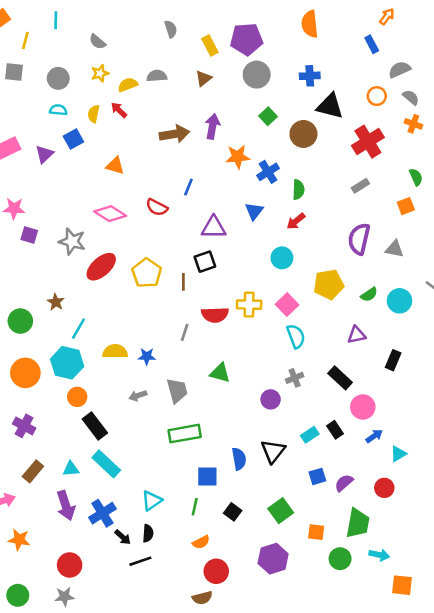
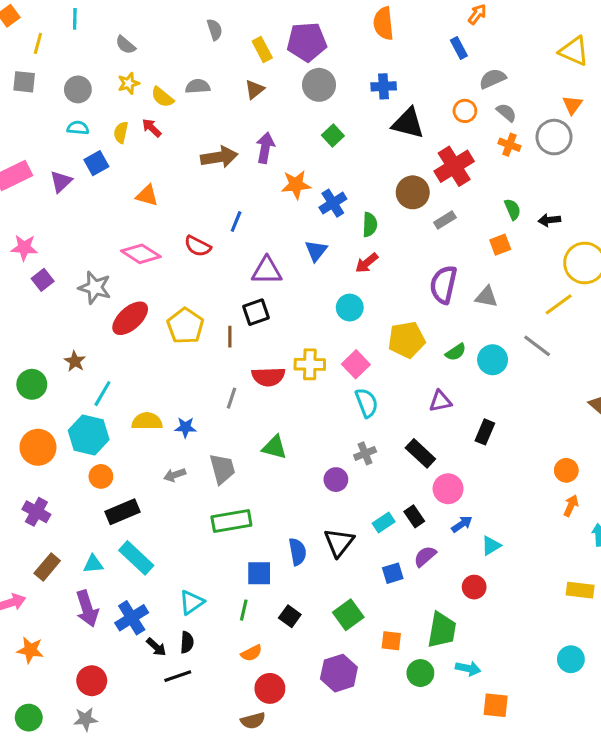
yellow semicircle: (128, 85) -> (162, 97), turned -120
brown circle: (303, 134) -> (413, 192), moved
purple square: (29, 235) -> (43, 280), turned 36
black rectangle: (95, 426) -> (122, 512), turned -76
purple semicircle: (344, 483) -> (425, 556), moved

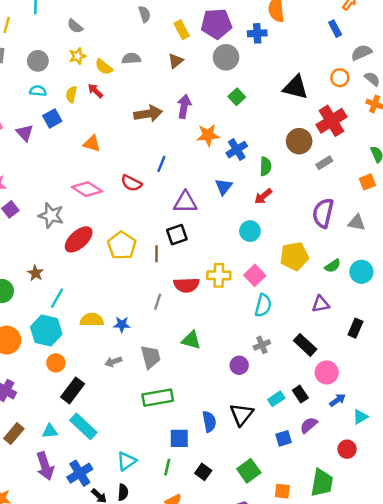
blue cross: (384, 86) -> (257, 33), moved
purple triangle: (61, 182) -> (25, 133), turned -30
cyan semicircle: (367, 403) -> (263, 305), turned 35
black rectangle: (122, 512) -> (73, 390), turned -30

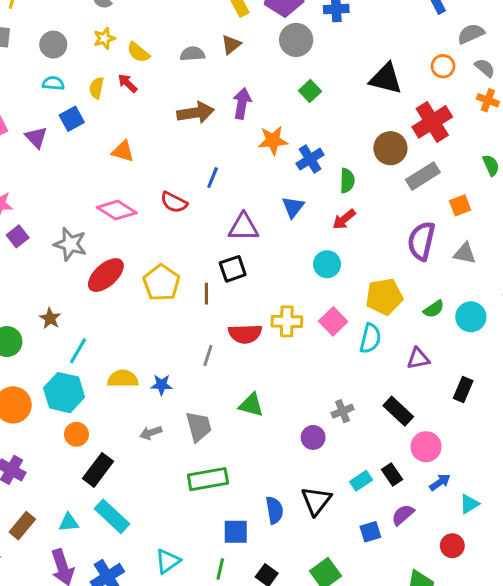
gray semicircle: (131, 58) -> (192, 54), moved
gray rectangle: (324, 163) -> (423, 176), size x1.5
orange square: (367, 182) -> (460, 205), moved
cyan semicircle: (263, 305) -> (370, 338), moved

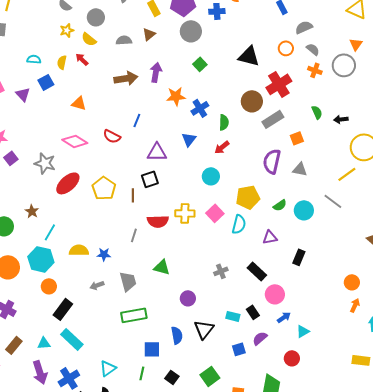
gray circle: (53, 45) -> (96, 17), moved
purple circle: (313, 437) -> (188, 298), moved
cyan rectangle: (361, 481) -> (233, 316), turned 48

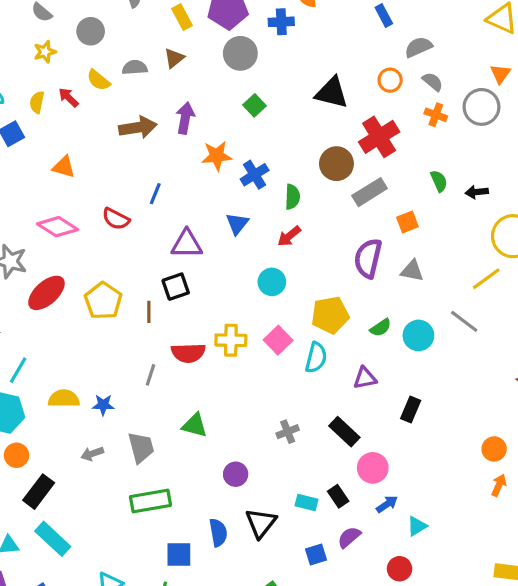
yellow semicircle: (89, 39) -> (98, 80), moved

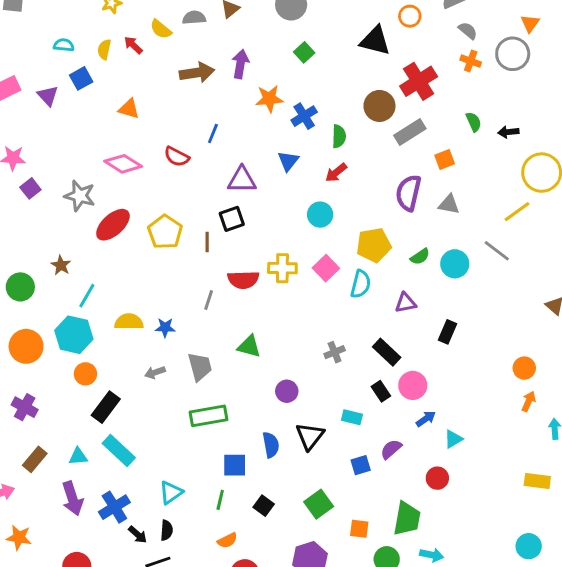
orange circle: (390, 80) -> (410, 16), moved
black rectangle: (338, 496) -> (381, 391), moved

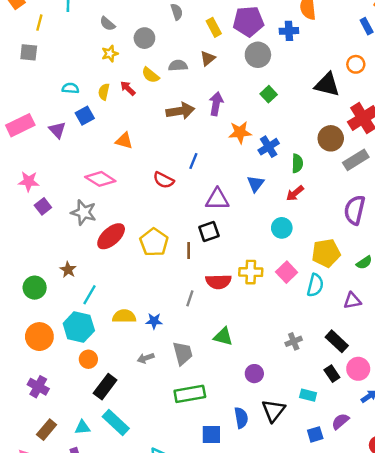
pink diamond: (123, 164) -> (100, 179), moved

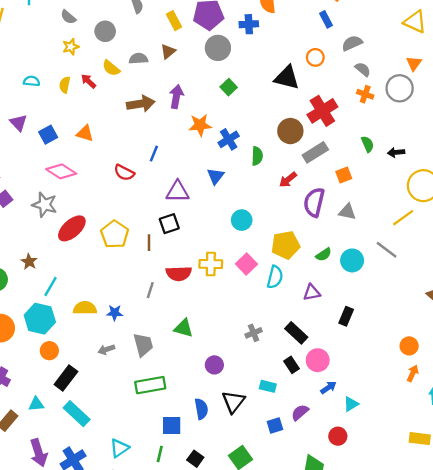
blue square: (85, 116) -> (48, 135), moved
red arrow: (295, 193) -> (288, 180), moved
cyan triangle: (82, 427) -> (36, 404), moved

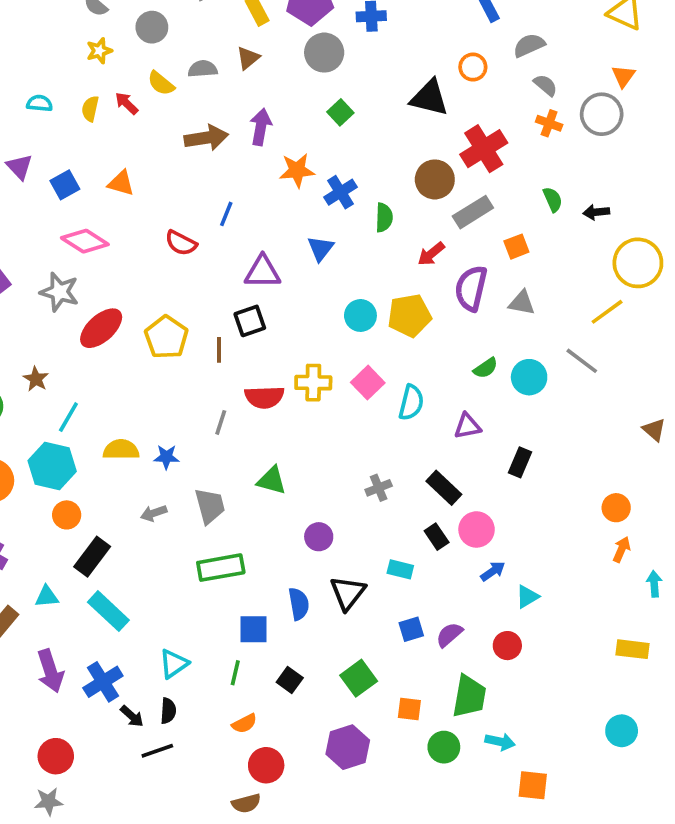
yellow pentagon: (286, 245) -> (409, 315), moved
purple semicircle: (300, 412) -> (449, 635), moved

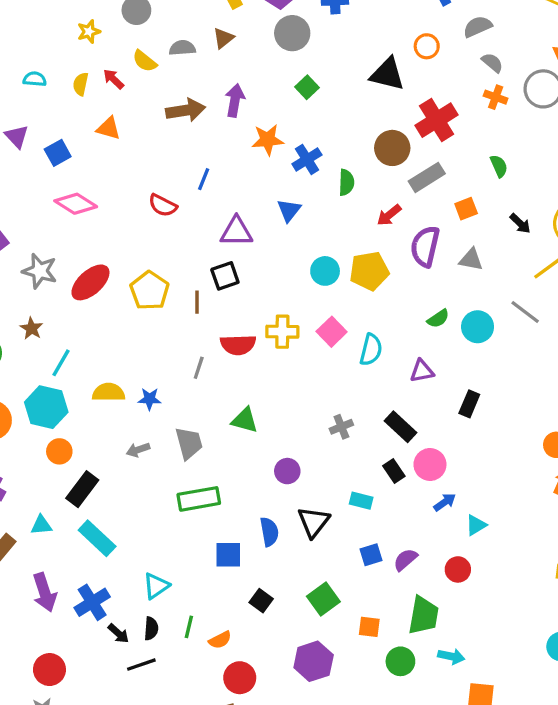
orange triangle: (121, 183) -> (109, 128), moved
black arrow: (596, 212) -> (520, 223), moved, turned -130
gray star: (59, 292) -> (40, 271), moved
green line: (235, 673) -> (189, 627), moved

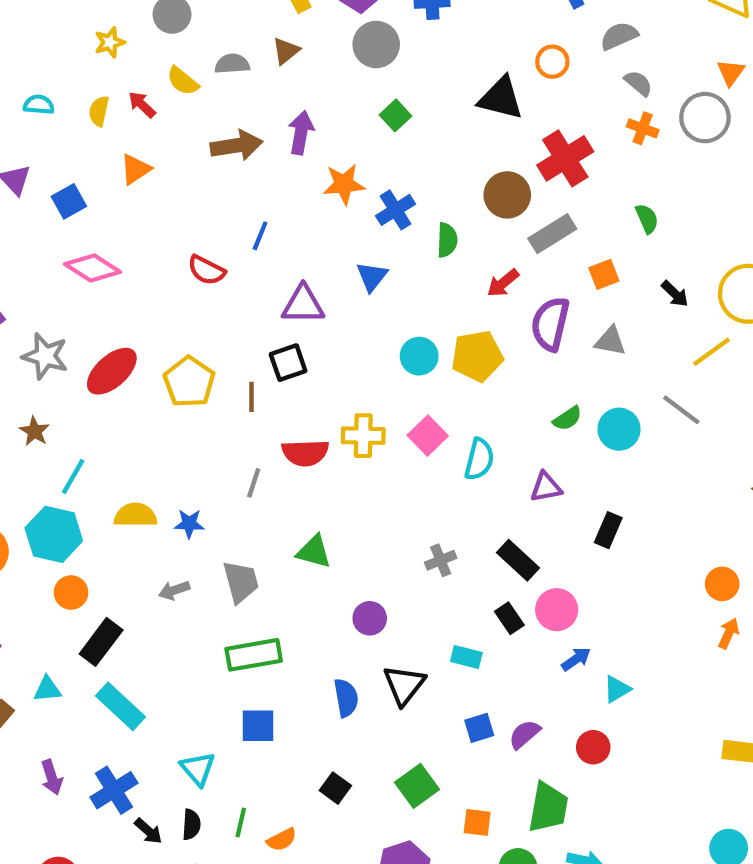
orange triangle: (109, 128) -> (135, 169), turned -50
blue square: (228, 555) -> (258, 726), moved
cyan triangle: (156, 586) -> (198, 769), turned -36
purple arrow: (45, 592) -> (52, 777), size x0.7

